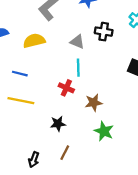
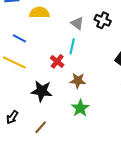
black star: (58, 124) -> (42, 91), size x1.5
brown line: (65, 153) -> (41, 127), moved

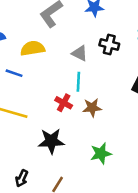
blue line: (19, 38) -> (14, 73), moved
brown star: (78, 81) -> (92, 108), moved
green star: (80, 108) -> (101, 153), turned 30

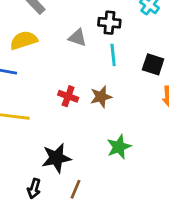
cyan line: (78, 82) -> (113, 55), moved
black star: (51, 141) -> (56, 158), moved

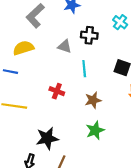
cyan line: (113, 55) -> (84, 69), moved
brown star: (101, 97) -> (93, 100), moved

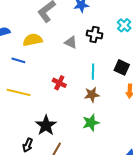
cyan line: (84, 69) -> (93, 72), moved
black star: (47, 138) -> (46, 125), turned -30

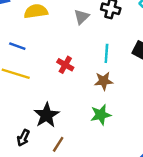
gray triangle: (71, 42) -> (82, 17), turned 48
blue line: (18, 60) -> (17, 46), moved

